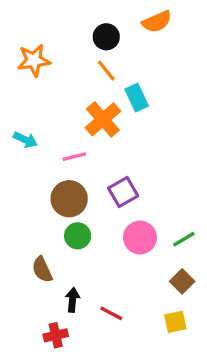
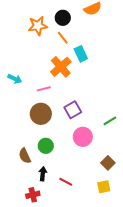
orange star: (34, 60) -> (38, 26), moved
green circle: (78, 236) -> (46, 146), moved
green line: (184, 239) -> (110, 121), moved

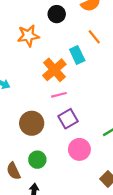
orange star: (38, 26) -> (28, 36), moved
orange line: (63, 38) -> (94, 37), moved
pink line: (44, 89) -> (59, 95), moved

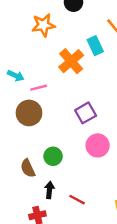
pink line: (59, 95) -> (39, 88), moved
brown circle: (32, 123) -> (29, 113), moved

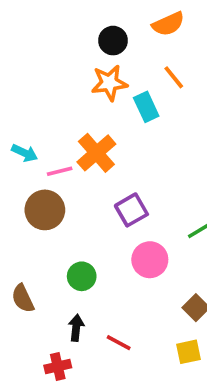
orange star: (43, 25) -> (109, 83), moved
orange cross: (71, 61) -> (96, 153), moved
brown semicircle: (28, 168) -> (23, 298), moved

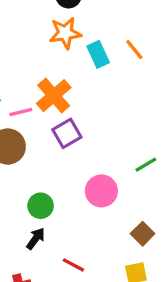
orange line: (174, 77) -> (134, 50), moved
purple square: (131, 210) -> (67, 133), moved
black arrow: (76, 328) -> (36, 239), moved, turned 30

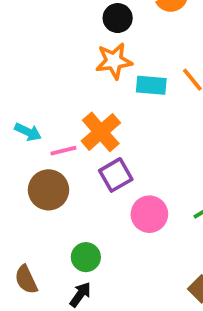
cyan rectangle: (98, 54) -> (151, 85), turned -60
pink circle: (101, 191) -> (149, 214), moved

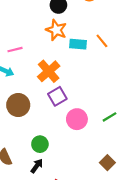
orange star: (114, 61) -> (56, 30), turned 30
pink line: (63, 151) -> (15, 50), moved

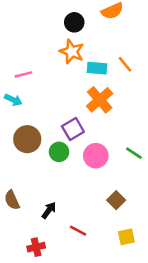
orange cross: (49, 71) -> (100, 100), moved
green line: (110, 117) -> (134, 153), turned 64
green circle: (40, 144) -> (59, 152), moved
brown square: (107, 163) -> (116, 200), moved

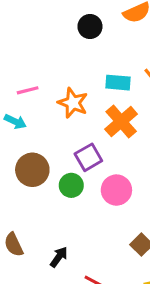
orange star: (72, 52) -> (73, 103), moved

